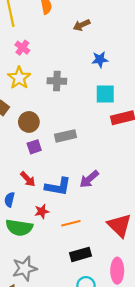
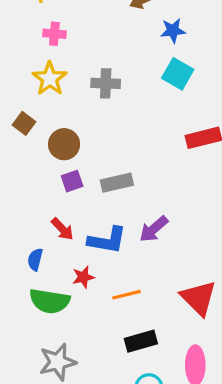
pink cross: (22, 48) -> (54, 34), turned -32
blue star: (100, 60) -> (173, 31), moved
cyan square: (105, 94) -> (178, 74), moved, turned 30
gray rectangle: (65, 136) -> (117, 183), moved

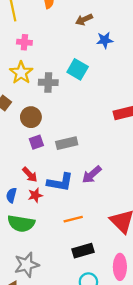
cyan square: (178, 74) -> (78, 69), moved
gray cross: (106, 83) -> (48, 82), moved
red star: (83, 277) -> (35, 195), moved

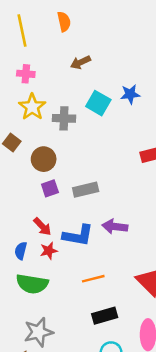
brown arrow: (84, 19) -> (81, 62), moved
blue star: (105, 40) -> (130, 94), moved
pink cross: (24, 42) -> (26, 74), moved
purple arrow: (92, 175) -> (115, 227), turned 48

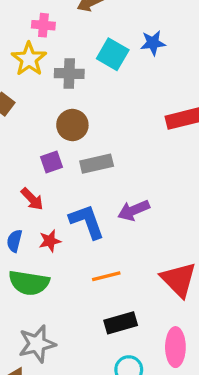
pink cross: (26, 74) -> (43, 25), moved
brown circle: (44, 159) -> (72, 125), moved
red arrow: (42, 227) -> (32, 199), moved
purple arrow: (115, 227) -> (134, 210), turned -30
blue L-shape: (78, 235) -> (87, 222), turned -120

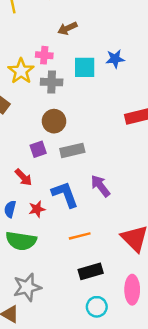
pink cross: (43, 25) -> (44, 55), moved
cyan square: (113, 54) -> (85, 67), turned -30
purple arrow: (134, 210) -> (100, 186), turned 75

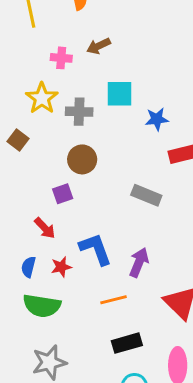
pink cross: (44, 55) -> (61, 58), moved
blue star: (115, 59) -> (157, 119), moved
gray rectangle: (72, 150) -> (146, 195), moved, turned 35
purple arrow: (100, 186) -> (139, 262), moved, turned 60

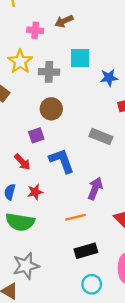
blue L-shape: (96, 249) -> (62, 161), moved

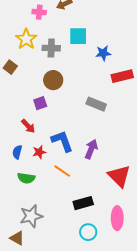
blue L-shape: (62, 161) -> (62, 141), moved
orange line: (76, 217) -> (62, 171), moved, turned 48
green semicircle: (20, 222) -> (26, 178), size x0.7

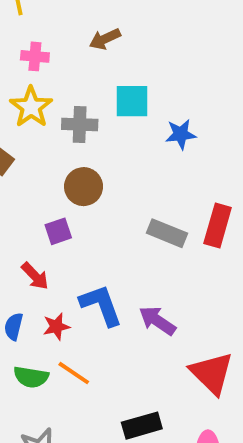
pink cross: (39, 12) -> (35, 56), moved
red rectangle: (122, 76) -> (218, 225), moved, turned -60
purple arrow: (91, 149) -> (157, 321), turned -78
orange line: (62, 171) -> (74, 373), moved

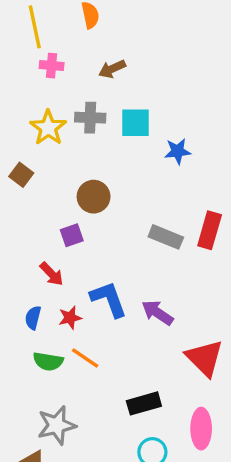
pink cross: (35, 56) -> (52, 66), moved
gray cross: (80, 124) -> (90, 118), moved

